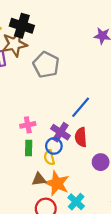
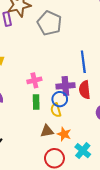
blue line: (81, 107) -> (83, 62), turned -45
purple cross: (60, 132) -> (65, 86), turned -36
orange star: (57, 183) -> (64, 134), size x0.6

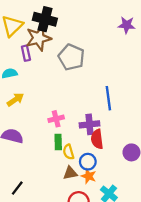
red semicircle: (85, 90) -> (97, 139), moved
blue circle: (60, 99) -> (88, 162), moved
yellow semicircle: (56, 110) -> (68, 152), moved

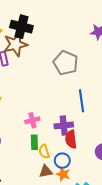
gray pentagon: (71, 57) -> (66, 63), moved

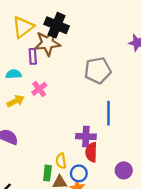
gray pentagon: (66, 63) -> (98, 70), turned 30
pink cross: (32, 120) -> (39, 89), moved, turned -32
green rectangle: (34, 142) -> (47, 173), moved

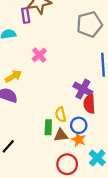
pink cross: (39, 89) -> (39, 55), moved
yellow arrow: (16, 101) -> (13, 76), moved
purple cross: (86, 136) -> (83, 89), turned 30

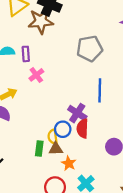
purple rectangle: (26, 16) -> (26, 54), moved
blue circle: (79, 125) -> (63, 129), moved
brown triangle: (61, 135) -> (56, 149), moved

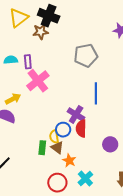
brown star: (41, 21) -> (41, 32), size x0.7
pink cross: (36, 75) -> (38, 81), size x1.6
brown triangle: (56, 149) -> (57, 148), turned 40

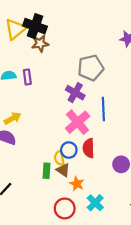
black cross: (49, 16) -> (35, 26), moved
pink cross: (38, 81) -> (78, 122), moved
purple cross: (76, 115) -> (75, 93), moved

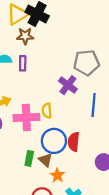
brown star: (40, 43) -> (25, 36), moved
pink cross: (78, 122) -> (26, 118), moved, turned 30
blue circle: (69, 150) -> (54, 141), size x1.5
yellow semicircle: (59, 158) -> (47, 111), moved

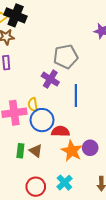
blue circle: (54, 141) -> (42, 120), moved
red semicircle: (74, 142) -> (60, 131), turned 90
orange star: (57, 175) -> (72, 151), moved, size x1.5

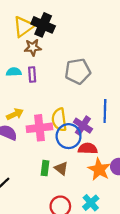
gray pentagon: (66, 57) -> (78, 71), moved
purple cross: (50, 79) -> (83, 126), moved
yellow semicircle: (33, 105) -> (59, 120), size x1.5

